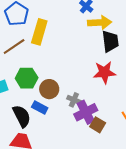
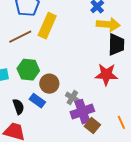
black semicircle: (22, 116) -> (18, 107), size x0.7

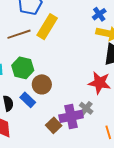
gray cross: (72, 98) -> (86, 108), moved
brown square: (92, 125) -> (54, 125), moved

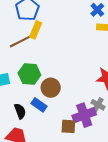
yellow rectangle: (47, 27) -> (36, 30), moved, size x0.7
brown square: (54, 125) -> (68, 126), turned -35

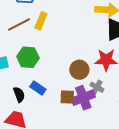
yellow rectangle: (36, 30) -> (41, 21), moved
brown circle: (51, 88) -> (79, 70), moved
brown square: (68, 126) -> (67, 97), moved

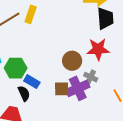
green hexagon: (28, 57) -> (16, 68), moved
black semicircle: (19, 95) -> (24, 93), moved

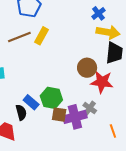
brown circle: (72, 61) -> (87, 68), moved
green hexagon: (16, 68) -> (51, 98), moved

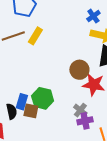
blue rectangle: (31, 102) -> (22, 102), turned 63
brown square: (59, 115) -> (31, 111), moved
purple cross: (75, 117) -> (85, 121), moved, size x0.7

